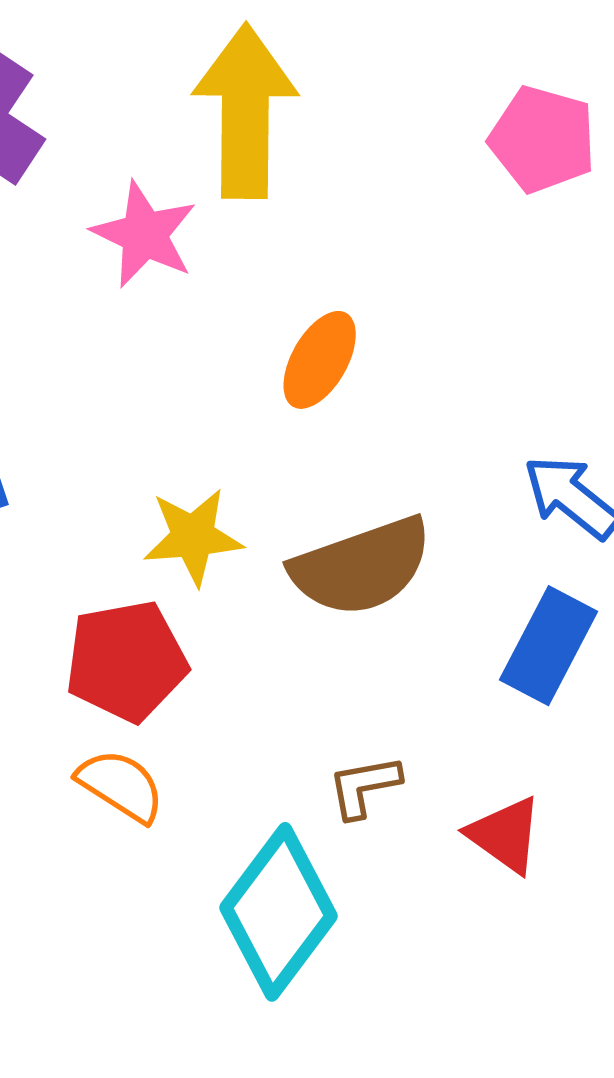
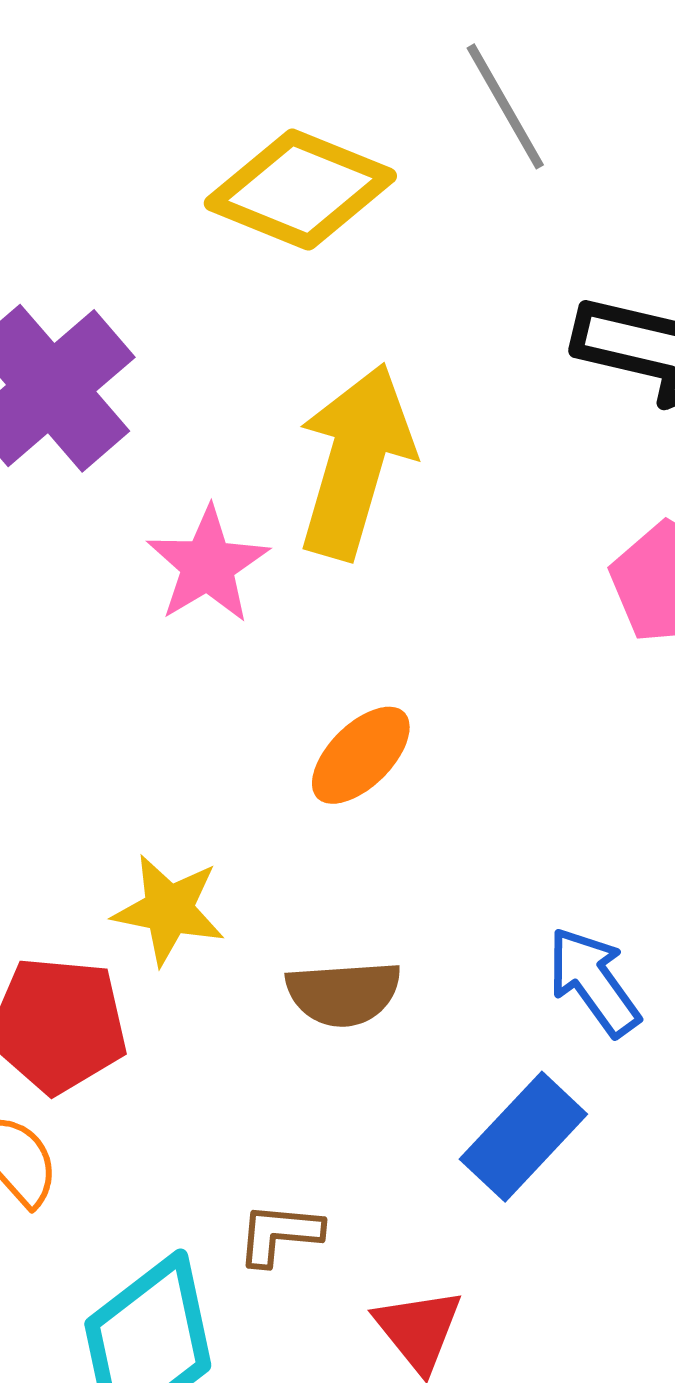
brown semicircle: (361, 567) -> (343, 993), size x0.7

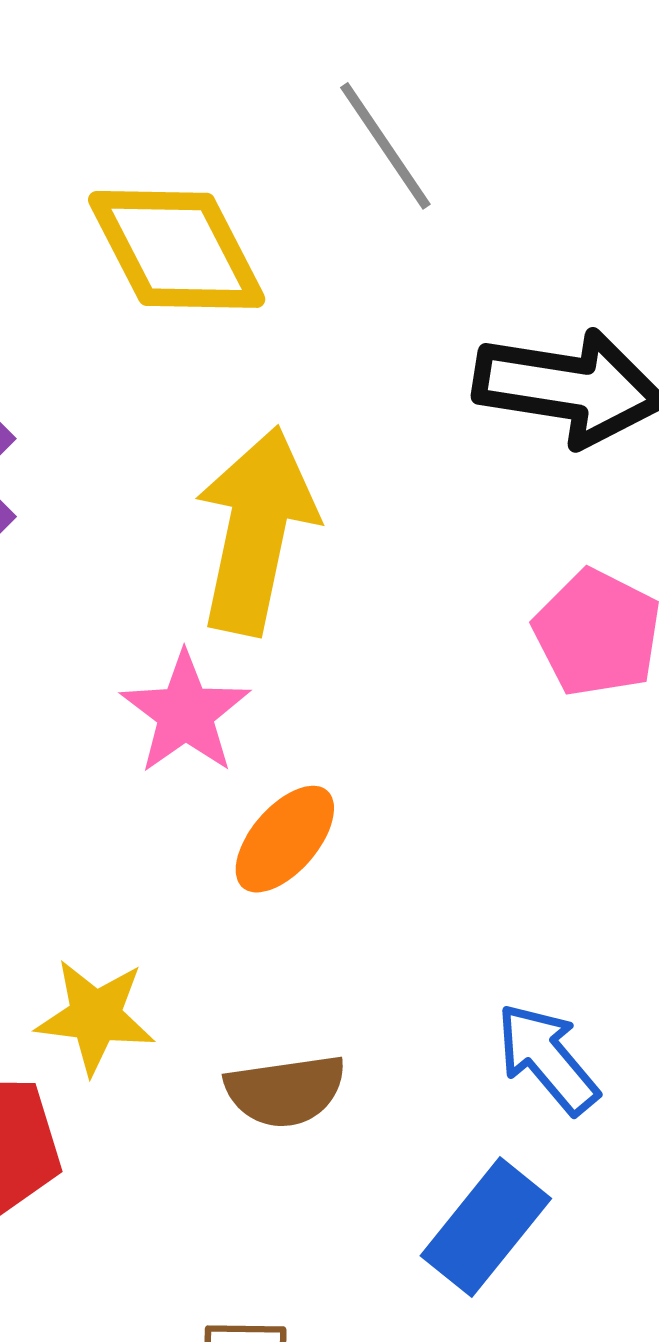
yellow diamond: (300, 190) -> (177, 249), turned 45
pink star: (208, 565) -> (185, 713), moved

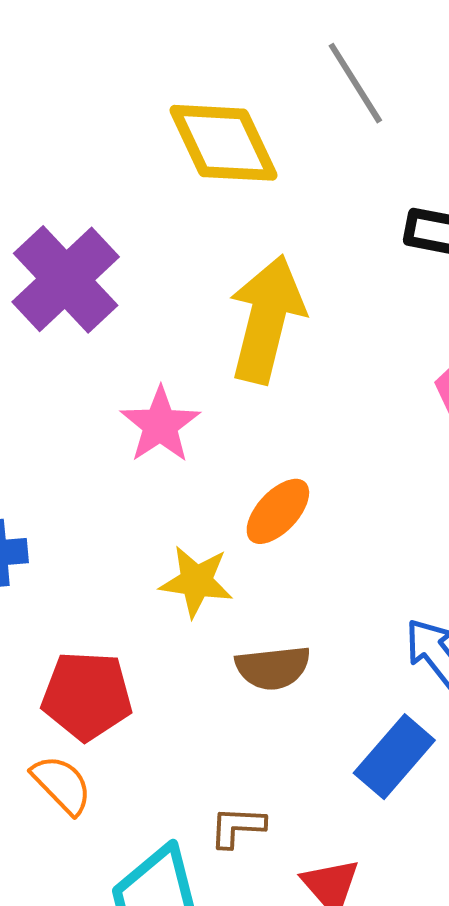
pink star: (185, 713) -> (160, 425), moved
yellow star: (95, 1017) -> (196, 581), moved

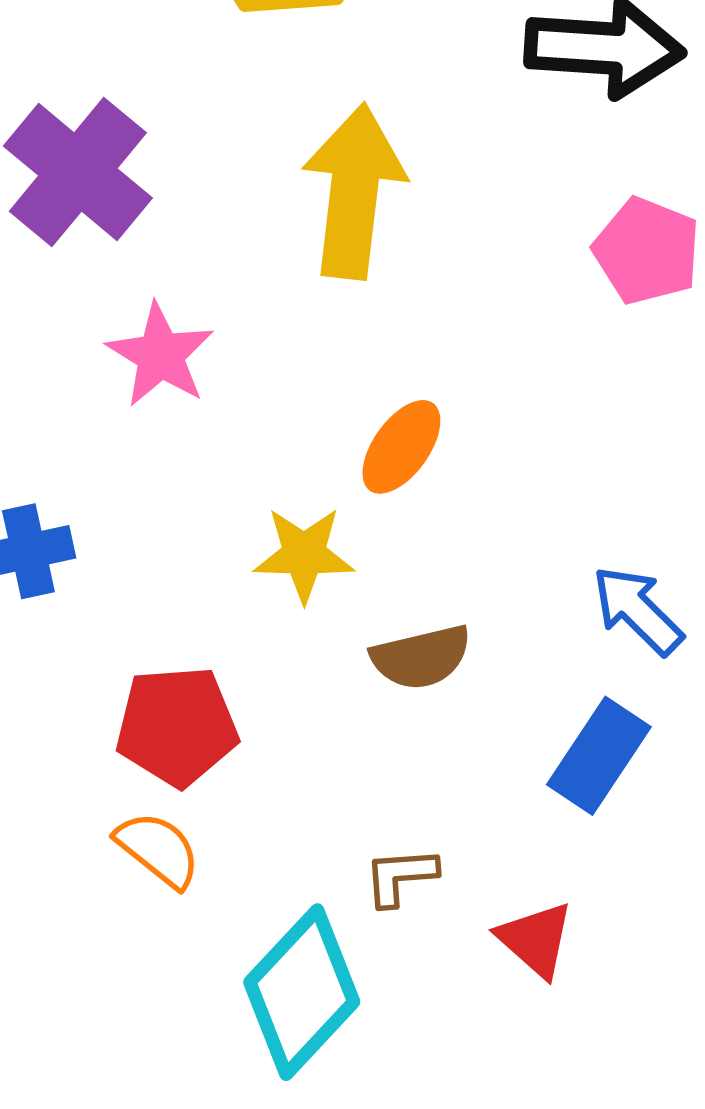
pink star: (160, 425) -> (160, 355), moved

